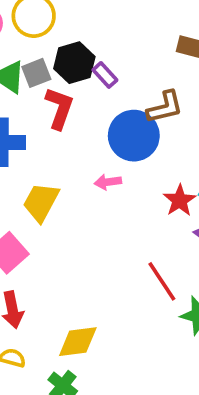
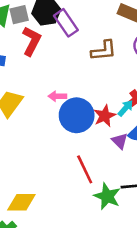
purple rectangle: (105, 75) -> (66, 23), size x1.5
blue circle: (134, 136) -> (77, 115), moved

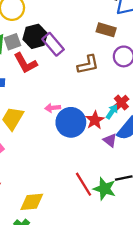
red L-shape: (32, 41) -> (25, 63), turned 130
red line: (85, 169) -> (84, 184), moved

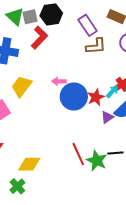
purple rectangle: (53, 44) -> (88, 25), moved
red L-shape: (25, 63) -> (39, 38), turned -115
purple triangle: (110, 140) -> (107, 117), turned 40

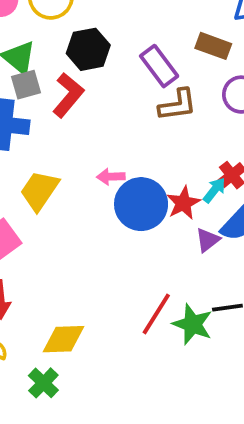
gray square: (30, 17) -> (26, 85), moved
red line: (78, 154) -> (156, 314), turned 60

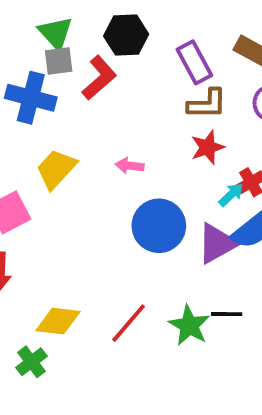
red star: (183, 203) -> (208, 147), moved
blue circle: (141, 204) -> (159, 226), moved
purple triangle: (208, 240) -> (217, 243), size x1.6
red line: (156, 314) -> (129, 323), moved

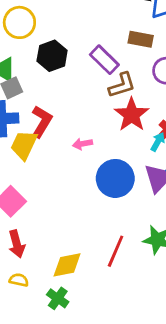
red L-shape: (99, 78) -> (42, 122), moved
red star: (208, 147) -> (132, 115), size x1.4
yellow trapezoid: (56, 169) -> (24, 145), moved

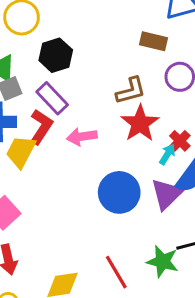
purple rectangle: (104, 60) -> (52, 98), moved
pink arrow: (82, 144) -> (82, 137), moved, size x1.4
red line: (116, 251) -> (116, 272), turned -56

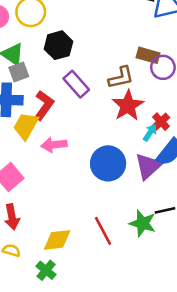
brown rectangle: (153, 41) -> (148, 55), moved
purple rectangle: (52, 98) -> (76, 84), moved
pink arrow: (82, 137) -> (54, 145), moved

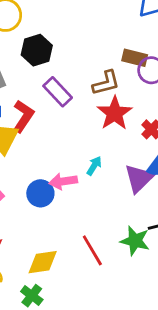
cyan arrow: (150, 133) -> (94, 166), moved
pink arrow: (54, 145) -> (63, 181), moved
blue circle: (108, 163) -> (40, 193), moved, size x0.7

